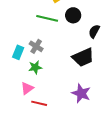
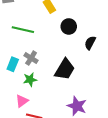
green line: (47, 18) -> (23, 30), moved
black trapezoid: (83, 57) -> (65, 69), moved, turned -35

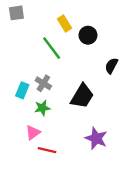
black circle: (69, 26) -> (88, 35), moved
green line: (23, 30) -> (52, 48), moved, turned 40

